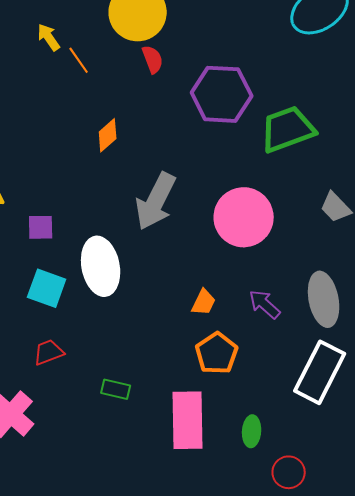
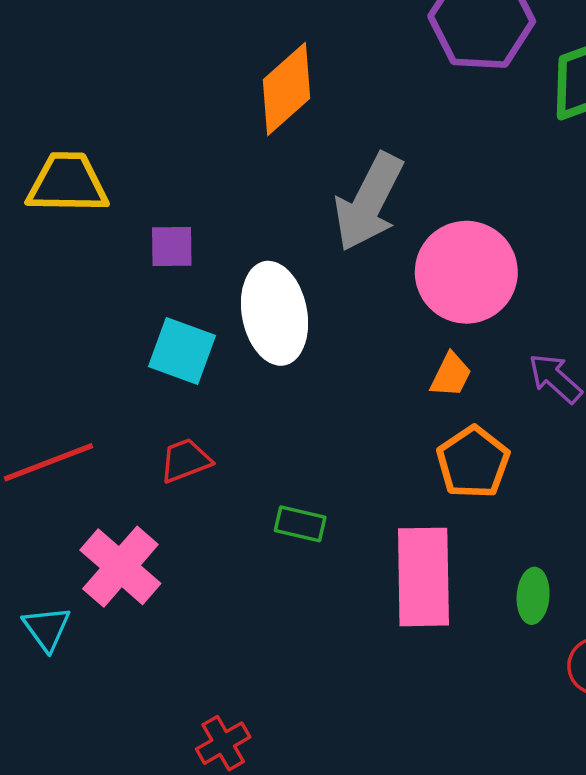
orange diamond: (108, 135) -> (286, 89), size x1.6
pink circle: (244, 217) -> (466, 272), moved

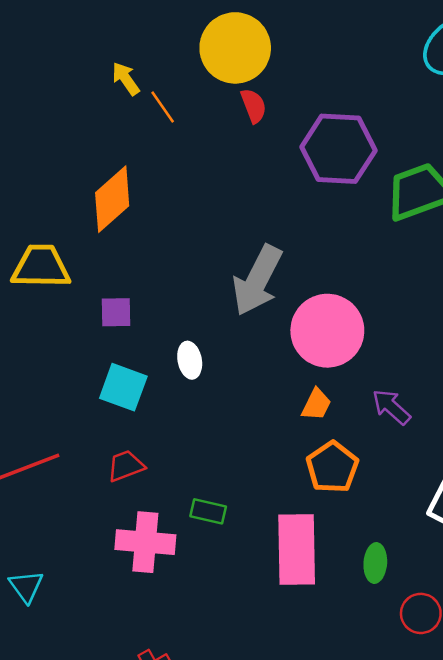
orange diamond: (286, 89) -> (112, 199), moved
white ellipse: (275, 313) -> (190, 360), size x0.5
pink cross: (120, 567) -> (145, 542), moved, turned -36

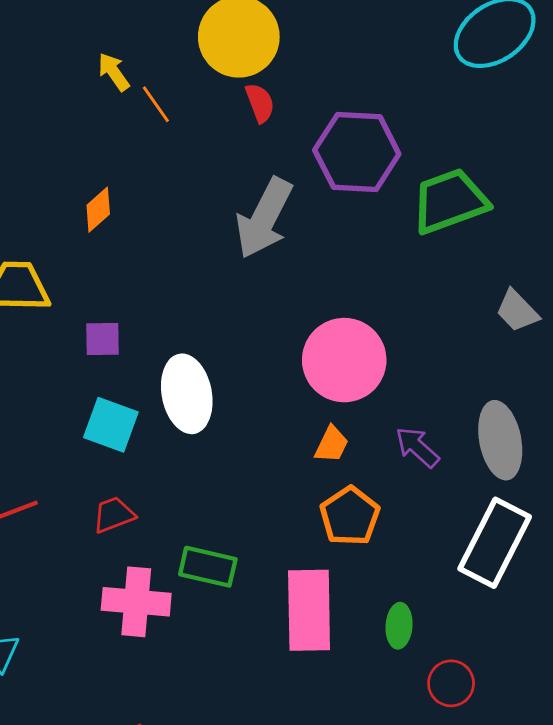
orange diamond: (112, 199) -> (98, 210), size x0.6
gray arrow: (257, 280) -> (264, 218), moved
white ellipse: (190, 360) -> (187, 394), size x1.8
green rectangle: (208, 511) -> (208, 567), size x1.4

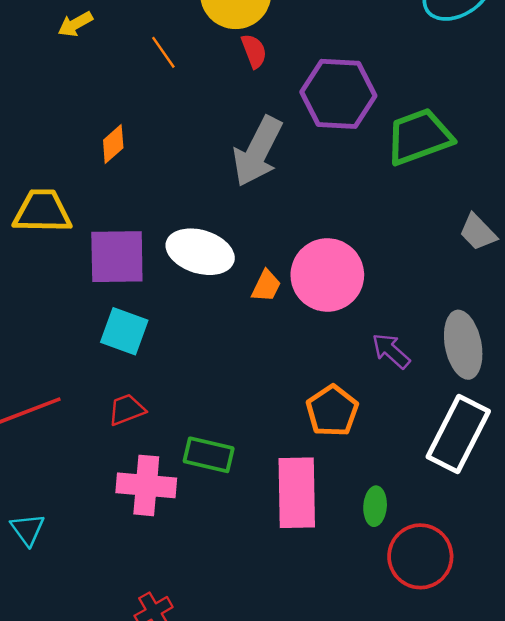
yellow arrow: (114, 72) -> (75, 24), moved, turned -84
purple square: (102, 339) -> (117, 257), size x1.8
white ellipse: (187, 394) -> (200, 252), moved, turned -62
orange trapezoid: (332, 444) -> (266, 286), moved
red circle: (451, 683) -> (420, 556), size x1.6

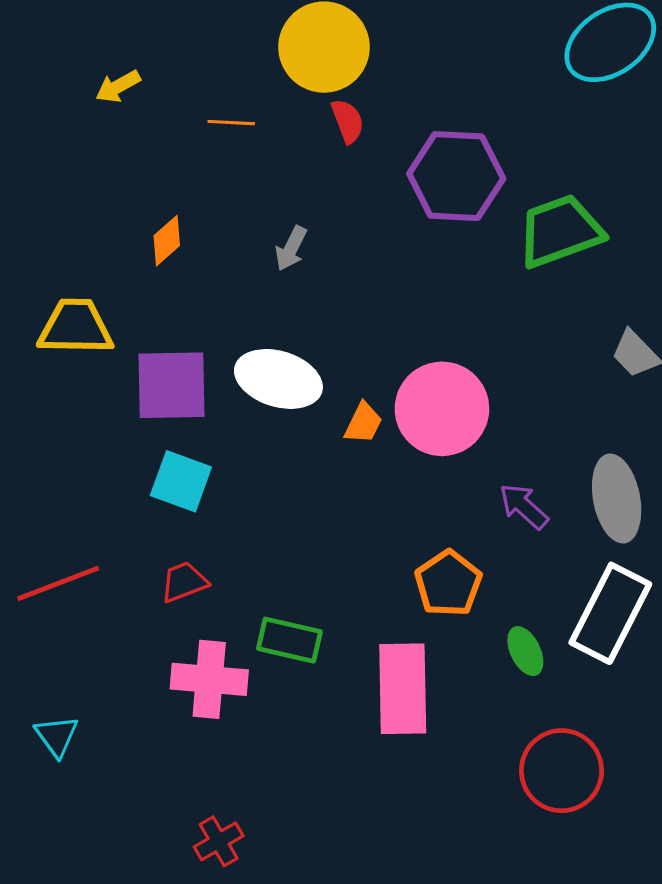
orange line: (163, 52) -> (231, 123), turned -52
gray arrow: (258, 151) -> (291, 248), moved, size x0.5
green ellipse: (375, 506) -> (525, 651), moved, turned -30

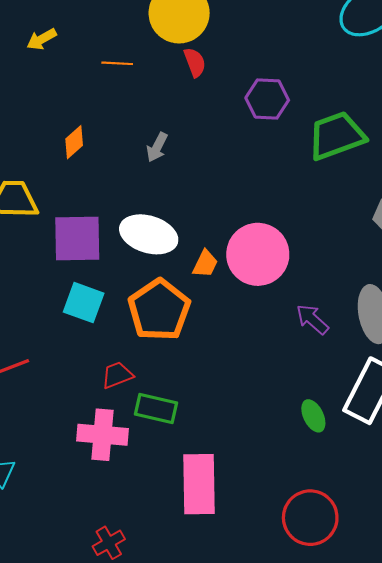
purple hexagon: (456, 176) -> (267, 99), size x0.7
red trapezoid: (184, 582) -> (117, 375), moved
orange pentagon: (448, 583) -> (159, 310), moved, size x1.4
pink rectangle: (403, 689) -> (199, 484), moved
red circle: (562, 771) -> (310, 518), moved

